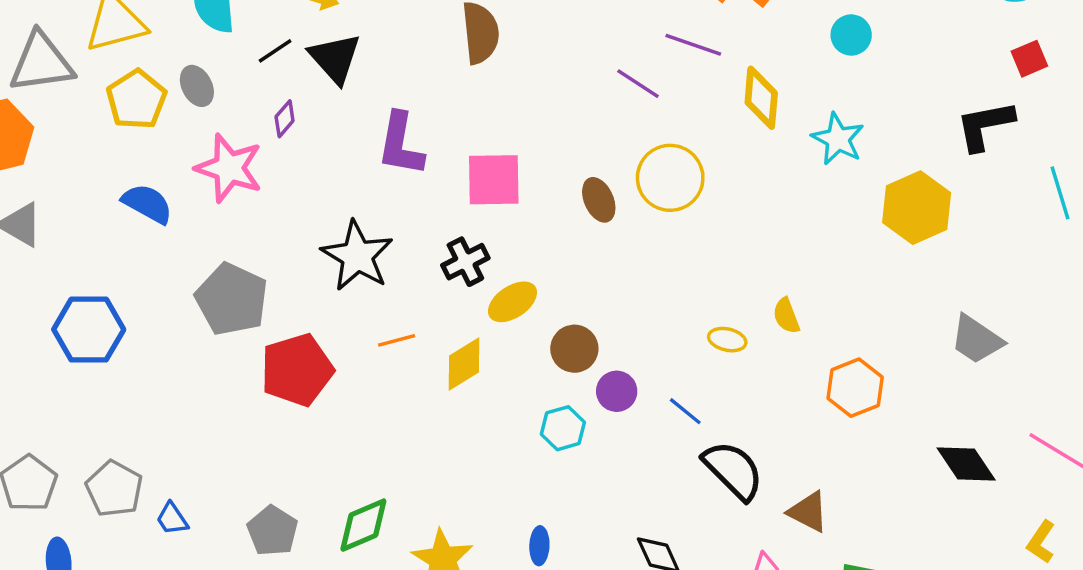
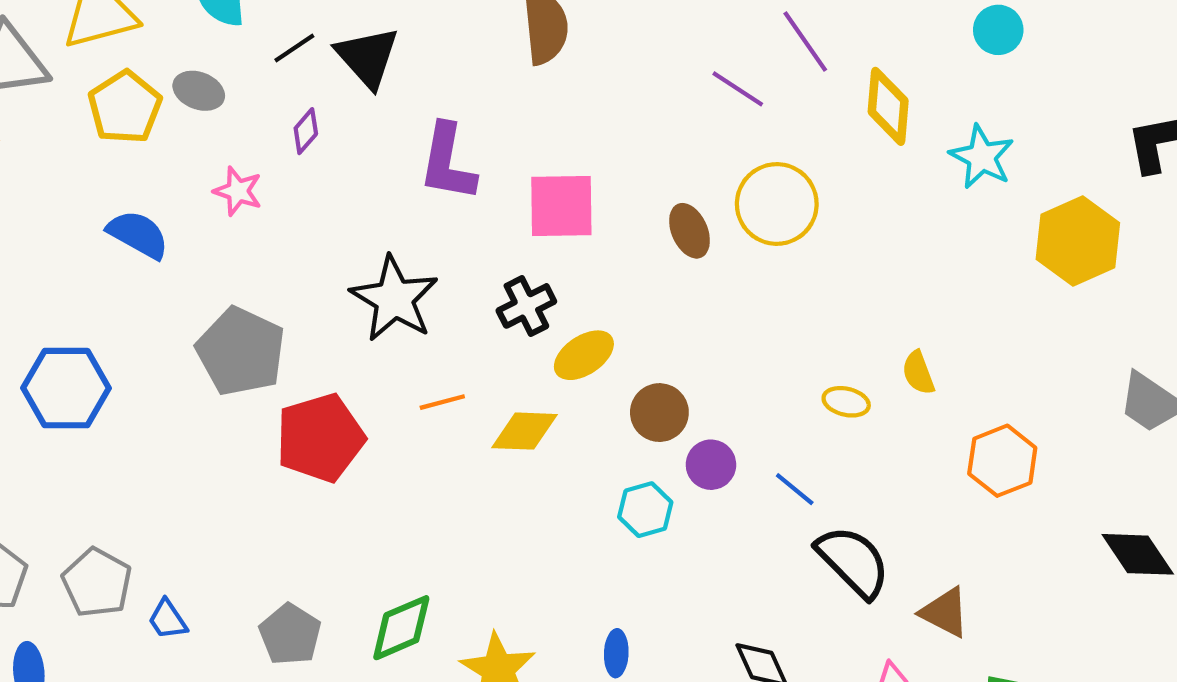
purple line: (693, 45) -> (805, 42), turned 36
gray ellipse: (197, 86) -> (199, 91), turned -42
pink star: (229, 168) -> (238, 191), size x0.6
yellow diamond: (464, 364) -> (524, 431), turned 34

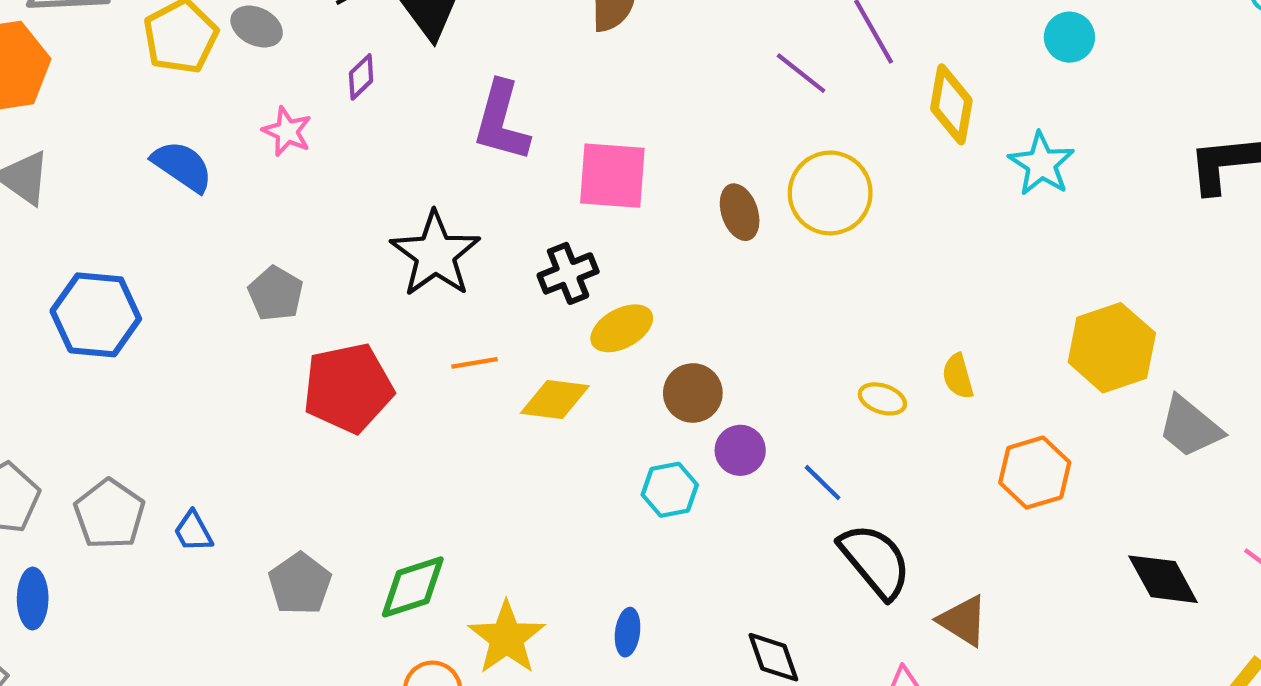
yellow hexagon: (1078, 241) -> (1112, 348), moved
gray pentagon: (241, 351) -> (276, 294), size x0.6
blue trapezoid: (168, 619) -> (193, 531), moved

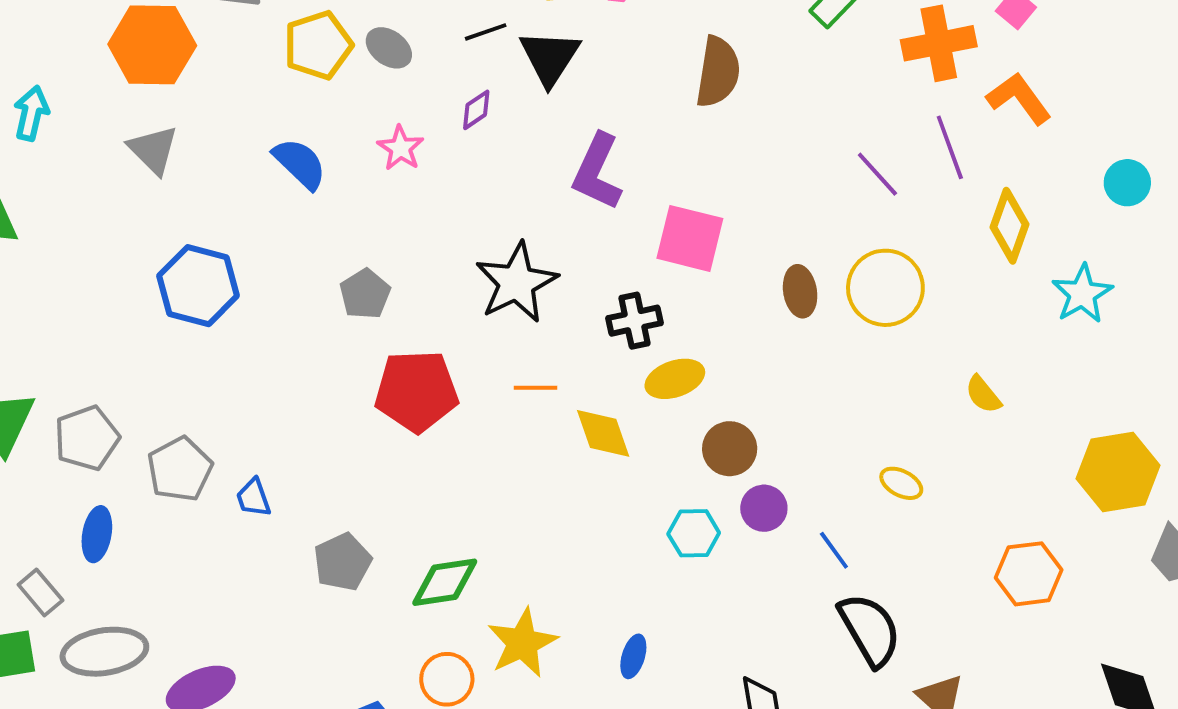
yellow semicircle: (958, 376) -> (983, 394), moved, turned -33
yellow diamond: (555, 399) -> (603, 433), turned 54

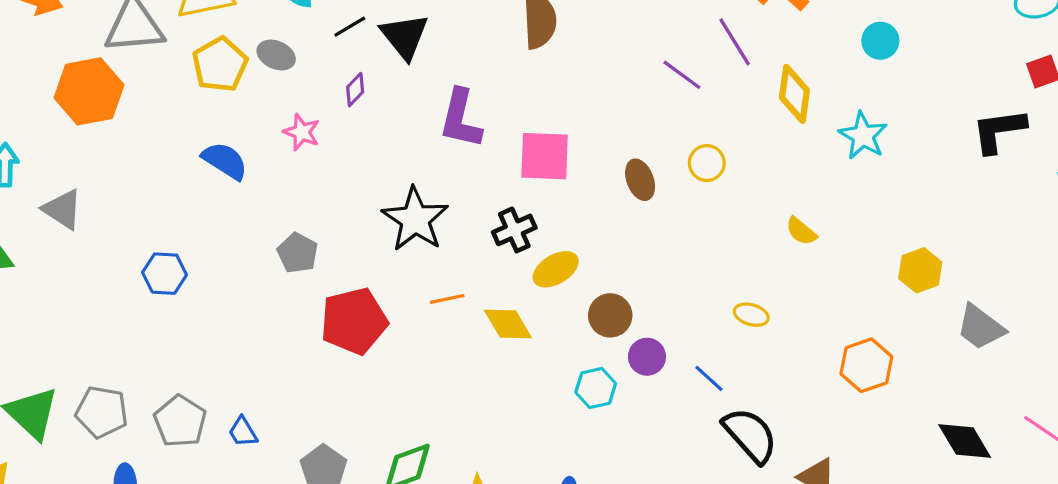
gray triangle: (153, 150) -> (62, 209), moved
blue hexagon: (198, 286) -> (165, 274), size x0.7
yellow circle: (885, 288) -> (707, 163), size x0.6
gray pentagon: (87, 438) -> (102, 412), turned -30
yellow hexagon: (1118, 472) -> (920, 270), size x0.7

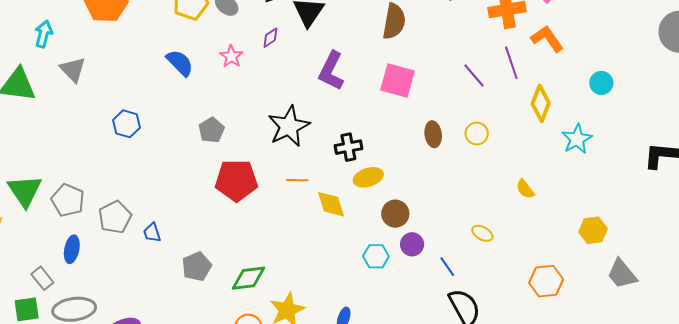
pink square: (545, 156) -> (398, 81), moved

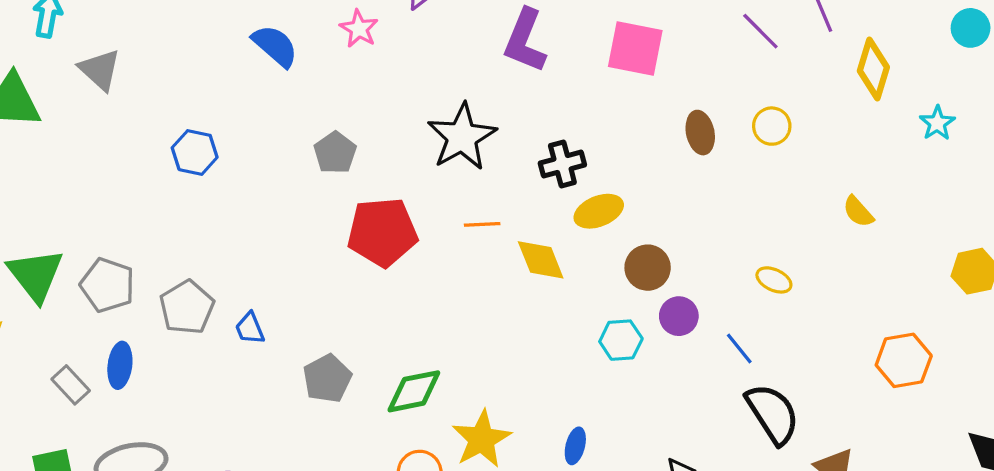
cyan star: (577, 139) -> (937, 123), size x0.7
yellow ellipse: (482, 233) -> (774, 280), moved
gray rectangle: (42, 278) -> (71, 385), moved

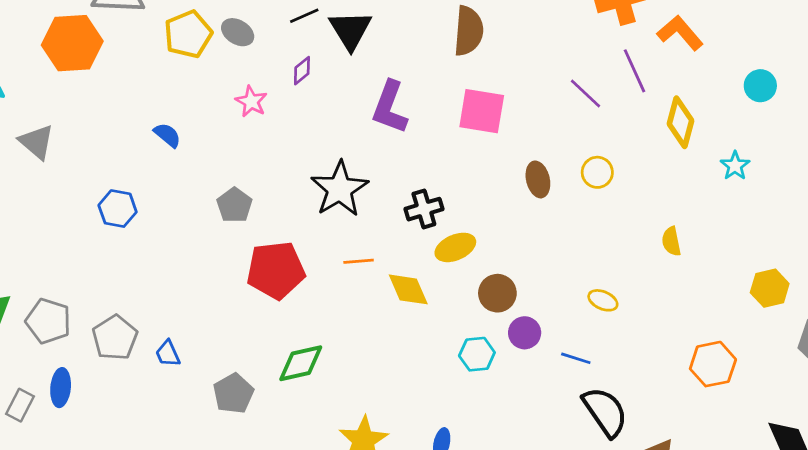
blue semicircle: (275, 46) -> (167, 135), moved, size x0.7
yellow semicircle: (858, 212) -> (671, 241), turned 32
blue line: (739, 349) -> (576, 358), turned -32
gray rectangle: (71, 385) -> (20, 405), turned 72
green diamond: (414, 391) -> (301, 363), moved

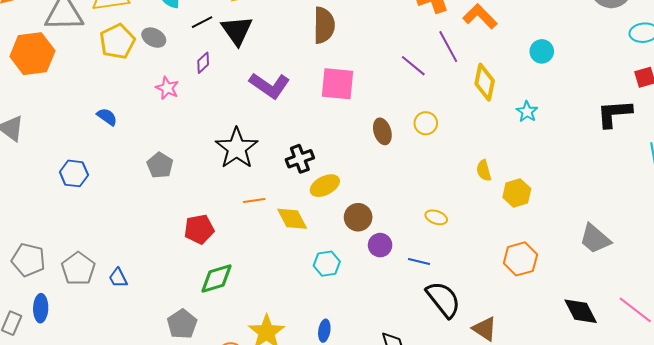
purple L-shape: (390, 107) -> (270, 85), turned -72
red pentagon: (276, 270) -> (199, 229), moved, size x0.7
yellow hexagon: (770, 288) -> (517, 193), moved
cyan hexagon: (477, 354) -> (327, 264), moved
gray pentagon: (233, 393) -> (182, 324), moved

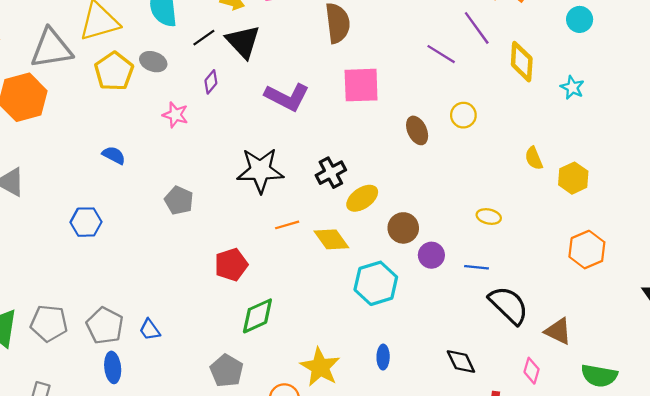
black star: (237, 148) -> (260, 170), turned -30
cyan hexagon: (327, 264) -> (376, 283), size x1.5
blue ellipse: (41, 308) -> (113, 367), moved

